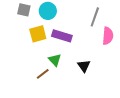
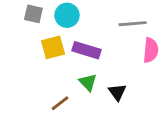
gray line: (95, 17) -> (133, 24), turned 66
green triangle: (55, 60) -> (88, 82), moved

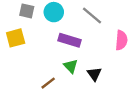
gray line: (133, 24) -> (92, 15), moved, turned 45
yellow square: (53, 47) -> (16, 38), moved

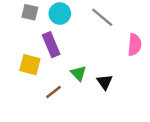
yellow square: (16, 38) -> (30, 65), moved, turned 30
purple rectangle: (70, 40) -> (51, 45), moved, turned 50

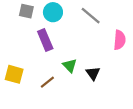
yellow square: (30, 65) -> (14, 74), moved

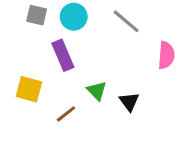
yellow square: (14, 74) -> (29, 89), moved

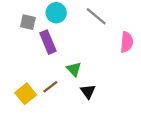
gray square: (37, 15) -> (28, 22), moved
yellow square: (29, 89) -> (26, 94), moved, turned 36
black triangle: (129, 102) -> (88, 91), moved

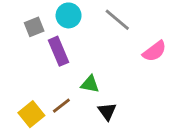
gray square: (28, 22) -> (34, 27), turned -35
pink semicircle: (127, 42) -> (154, 51), turned 48
green triangle: (74, 69) -> (90, 84), turned -35

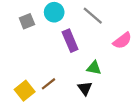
purple rectangle: (59, 51) -> (70, 41), moved
green triangle: (90, 84) -> (94, 68), moved

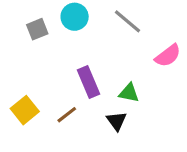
purple rectangle: (70, 41) -> (89, 82), moved
yellow square: (25, 91) -> (25, 110), moved

